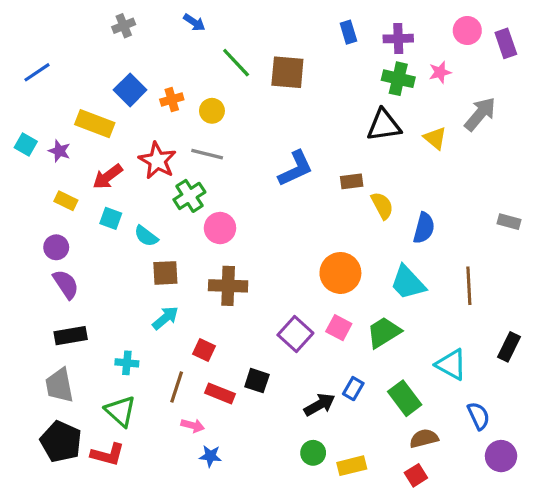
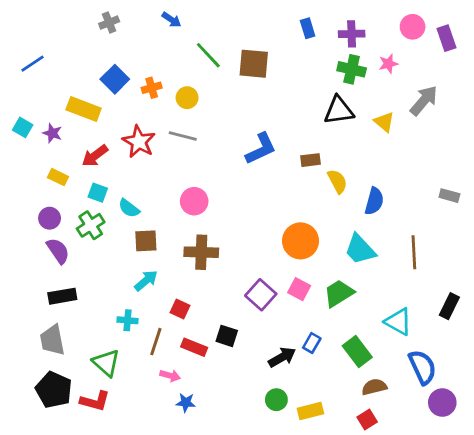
green cross: (189, 196) -> (91, 225), moved
cyan cross: (127, 363) -> (128, 320), moved
blue semicircle: (479, 416) -> (422, 367), size x1.4

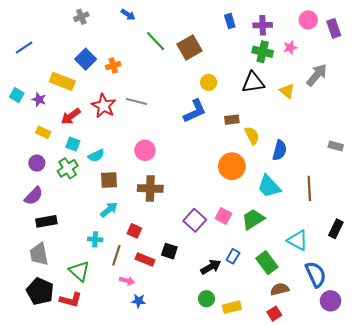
brown square: (254, 64) -> (189, 47), turned -35
yellow circle: (187, 98) -> (209, 82), moved
cyan semicircle: (129, 208) -> (96, 156), turned -63
orange circle: (301, 241) -> (232, 166), moved
purple semicircle: (58, 251) -> (34, 196), moved, turned 78

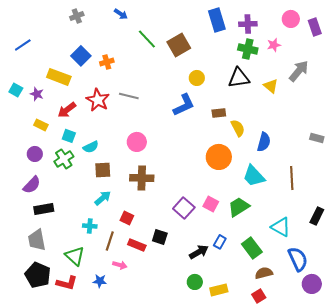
blue rectangle: (230, 21) -> (217, 20), size x1.6
blue star: (139, 301) -> (100, 281), moved

